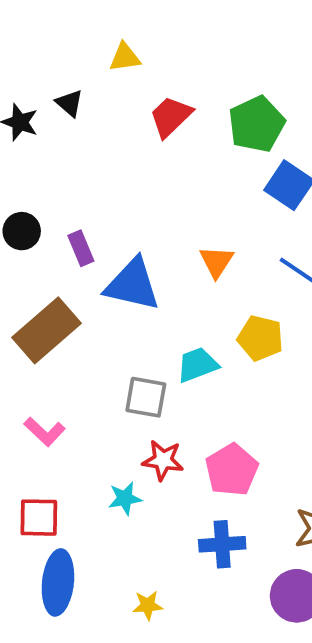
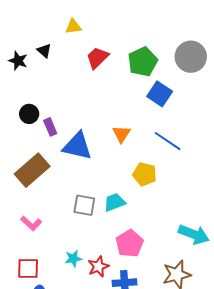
black circle: (22, 231) -> (29, 114), moved
cyan trapezoid: (197, 365) -> (114, 202), moved
red star: (163, 460) -> (98, 267), moved, turned -30

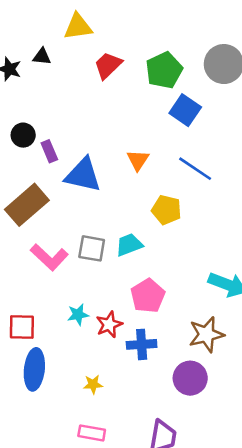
yellow triangle: (73, 27) -> (78, 27), size x1.4
black triangle: (44, 51) -> (42, 57), turned -35
pink L-shape: (31, 223) -> (49, 257), moved, size x1.4

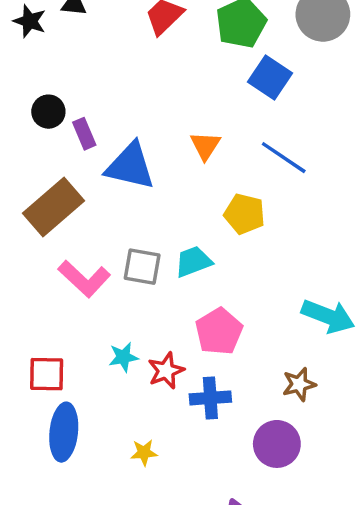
brown star: (206, 334) -> (299, 384), size x0.7

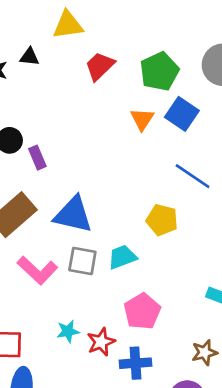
orange triangle: (205, 146) -> (142, 119), moved
blue triangle: (130, 166) -> (73, 215), moved

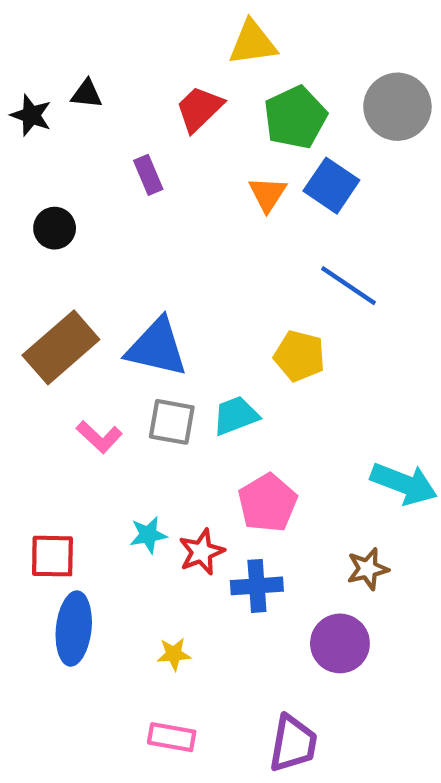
yellow triangle: (68, 25) -> (253, 43), moved
purple rectangle: (37, 158) -> (148, 175), moved
pink L-shape: (37, 270) -> (99, 437), size x0.7

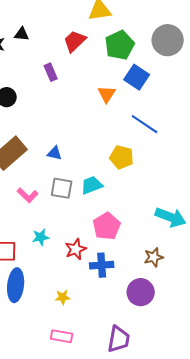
orange triangle: (268, 194) -> (107, 94), moved
blue triangle: (157, 347) -> (55, 153), size x0.5
cyan star: (148, 535) -> (41, 237), moved

